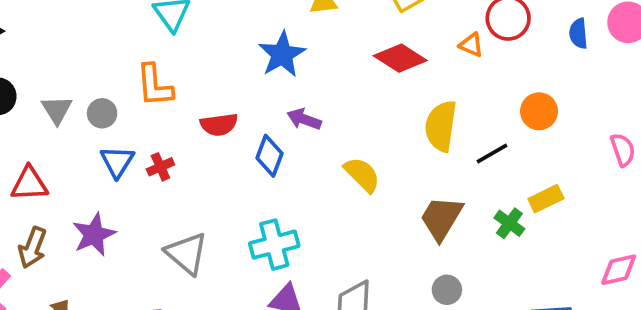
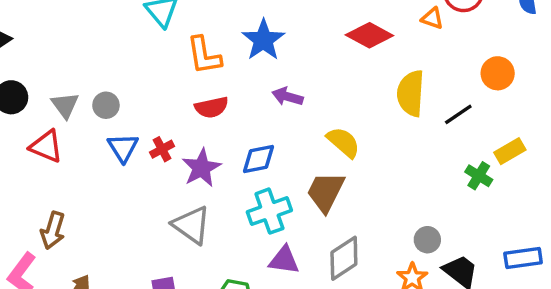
orange L-shape: (154, 85) -> (204, 55), moved
blue diamond: (269, 156) -> (258, 159), moved, turned 63
red triangle: (29, 184) -> (46, 146), moved, turned 30
brown trapezoid: (441, 218) -> (326, 192), moved
purple star: (94, 235) -> (201, 168), moved

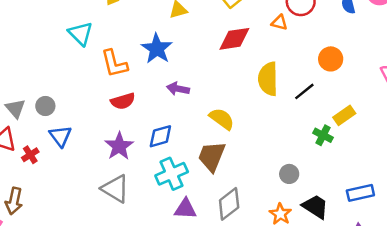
red diamond: (369, 35) -> (234, 39), turned -32
red cross: (162, 149) -> (30, 155), moved
gray circle: (427, 240) -> (289, 174), moved

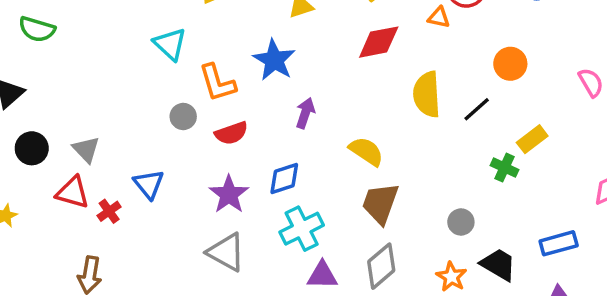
purple arrow: (178, 89) -> (305, 113), turned 100
gray circle: (45, 106) -> (183, 116), moved
brown trapezoid: (212, 156) -> (380, 203), moved

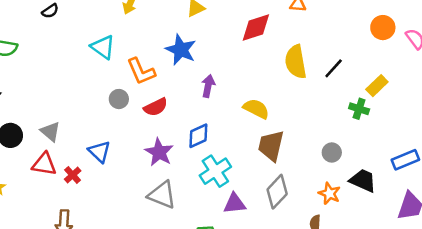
orange circle: (510, 64) -> (383, 28), moved

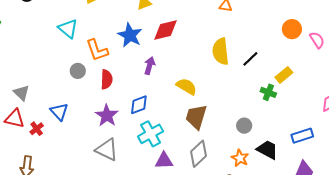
red diamond: (256, 28) -> (166, 30), moved
red semicircle: (156, 107) -> (107, 79), turned -66

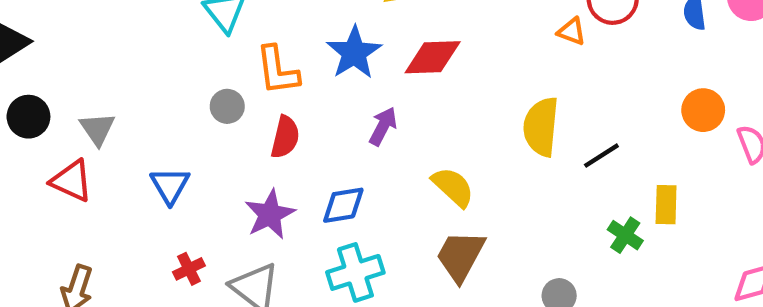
yellow rectangle: (284, 75) -> (666, 205), turned -60
red cross: (37, 129) -> (189, 269), moved

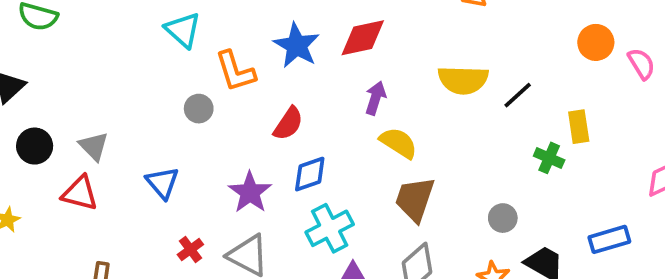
purple arrow: (383, 126) -> (376, 98), moved
yellow semicircle: (541, 127) -> (463, 80), turned -84
red semicircle: (285, 137) -> (288, 124), moved, turned 30

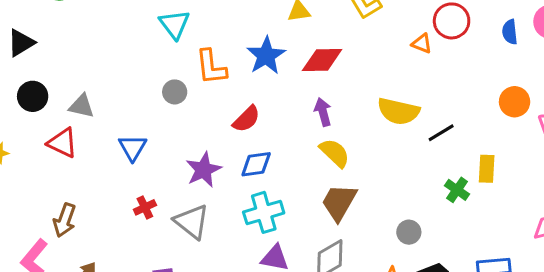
purple arrow: (376, 98) -> (323, 112), turned -44
gray triangle: (94, 146) -> (82, 106), turned -44

